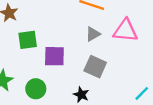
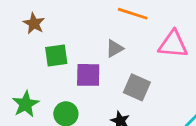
gray triangle: (93, 34) -> (115, 48), moved

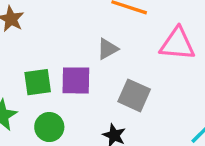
green square: (56, 55) -> (38, 82), moved

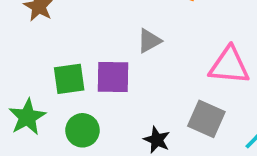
pink triangle: (177, 44) -> (229, 66), moved
gray square: (134, 95) -> (206, 119), moved

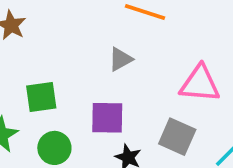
purple square: (113, 77) -> (107, 118), moved

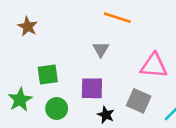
gray triangle: (121, 59) -> (101, 49), turned -30

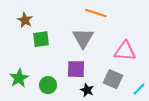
gray triangle: (101, 49) -> (83, 38), size x1.6
green square: (48, 74) -> (41, 39), moved

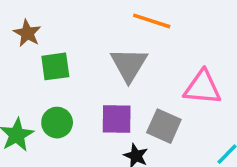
gray square: (113, 79) -> (164, 126), moved
green circle: (48, 85) -> (57, 123), moved

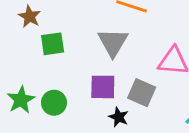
green circle: (57, 123) -> (54, 103), moved

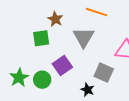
brown star: (30, 16) -> (55, 19), moved
purple square: (103, 87) -> (62, 65), moved, turned -36

